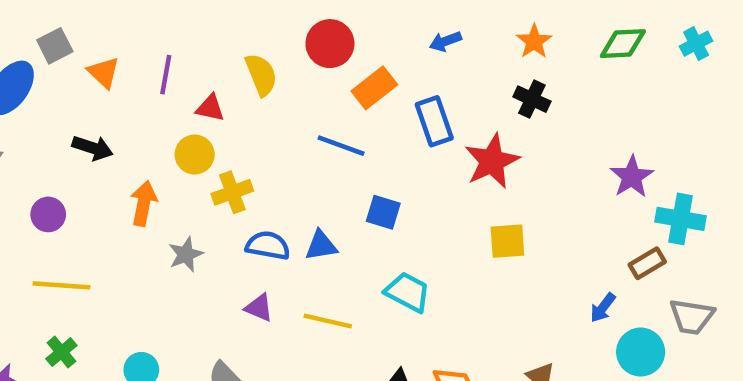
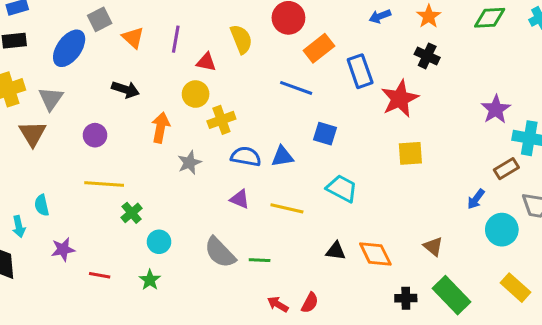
blue arrow: (445, 41) -> (380, 16), moved
green cross: (61, 352) -> (132, 213), moved

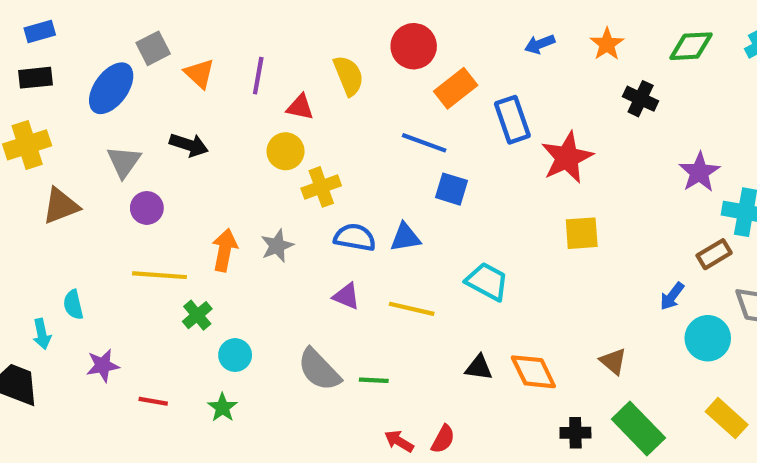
black cross: (427, 56) -> (641, 99), moved
gray triangle: (51, 99) -> (124, 162), moved
orange arrow: (161, 128) -> (225, 250), moved
brown triangle: (33, 134) -> (61, 206), turned 40
blue square: (325, 134) -> (451, 189), moved

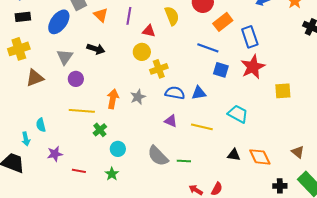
red star: (567, 158) -> (253, 67), moved

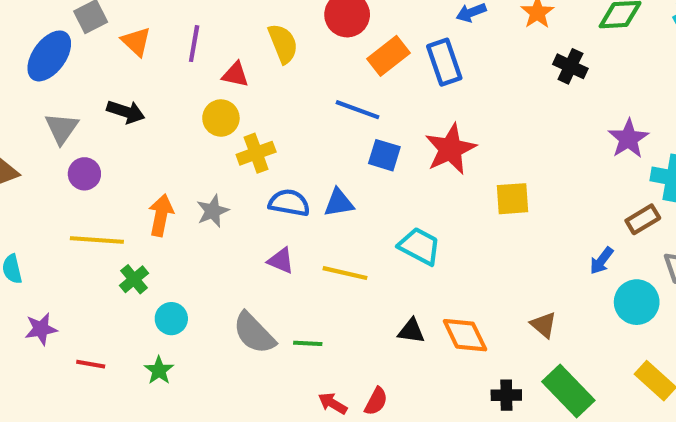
blue rectangle: (250, 37) -> (444, 62), moved

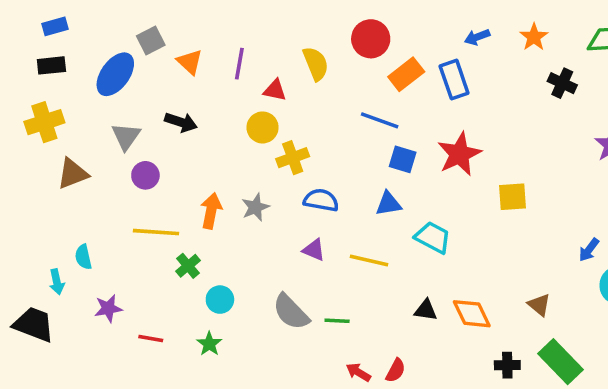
blue triangle: (339, 203) -> (388, 204), moved

